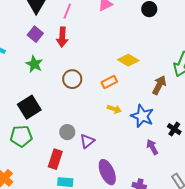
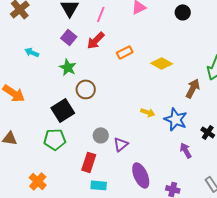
red arrow: (62, 37) -> (96, 40), turned 42
brown circle: (72, 79) -> (86, 89), moved
orange rectangle: (109, 82) -> (125, 52), moved

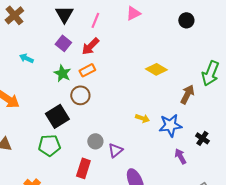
black circle: (183, 12) -> (186, 20), moved
orange rectangle: (125, 52) -> (87, 70), moved
blue star: (176, 119) -> (170, 125), turned -30

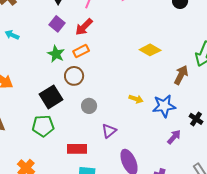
cyan arrow: (26, 58) -> (12, 35), moved
gray circle: (95, 141) -> (89, 106), moved
purple arrow: (180, 156) -> (174, 137), turned 70
red rectangle: (83, 168) -> (77, 149), turned 72

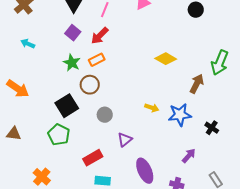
green pentagon: (43, 126) -> (59, 135), turned 30
purple arrow: (174, 137) -> (189, 156), moved
red rectangle: (77, 149) -> (93, 158), turned -30

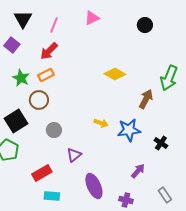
purple square: (73, 33) -> (12, 45), moved

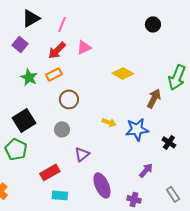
pink triangle: (92, 18) -> (84, 47), moved
black triangle: (23, 19) -> (31, 18), turned 30
brown circle: (39, 100) -> (69, 99), moved

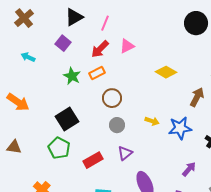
black circle: (153, 24) -> (196, 23), size x1.5
gray circle: (62, 129) -> (117, 125), moved
red rectangle: (50, 172) -> (93, 160), moved

